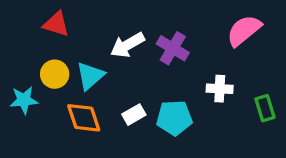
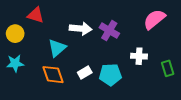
white arrow: (127, 45) -> (81, 28), turned -145
yellow circle: (55, 74) -> (15, 34), moved

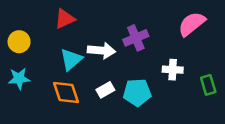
red triangle: (36, 15) -> (65, 19), moved, turned -42
white arrow: (81, 28) -> (102, 51), moved
purple cross: (109, 31) -> (136, 38), turned 36

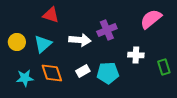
red triangle: (65, 19) -> (51, 15), turned 42
yellow circle: (19, 42) -> (17, 42), moved
cyan triangle: (71, 59) -> (43, 44), moved
cyan star: (19, 79) -> (25, 78), moved

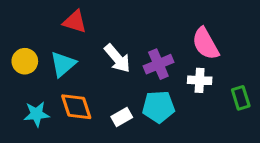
pink semicircle: (151, 19) -> (205, 44), moved, turned -80
purple cross: (107, 30) -> (158, 64), moved
white arrow: (80, 40) -> (117, 58), turned 45
white rectangle: (83, 71) -> (122, 117), moved

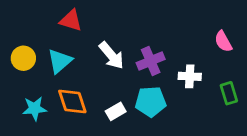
pink semicircle: (205, 44) -> (223, 41), moved, size x0.7

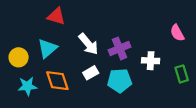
yellow circle: (23, 58) -> (19, 57), moved
white rectangle: (116, 111) -> (91, 73), moved

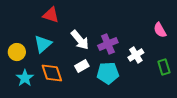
white cross: (151, 61) -> (136, 55), turned -35
cyan star: (27, 86) -> (25, 78), turned -30

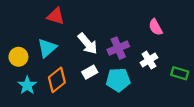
pink semicircle: (160, 30) -> (156, 27), moved
green rectangle: (164, 67) -> (180, 73), turned -56
orange diamond: (52, 73) -> (57, 80), turned 70

